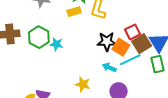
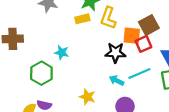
green hexagon: (39, 37) -> (41, 73), moved
brown square: (142, 44) -> (149, 25), moved
orange square: (121, 47) -> (132, 36), moved, turned -30

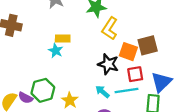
yellow rectangle: (82, 19) -> (63, 39), moved
red square: (144, 44) -> (135, 74), moved
green hexagon: (41, 73) -> (43, 90), moved

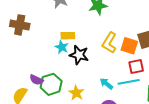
yellow L-shape: (110, 28) -> (109, 43), moved
black star: (108, 64) -> (79, 55), moved
purple semicircle: (26, 98) -> (36, 80), moved

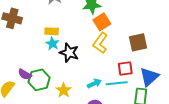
yellow rectangle: (68, 36) -> (52, 31), moved
orange square: (129, 46) -> (102, 22), moved, turned 36
cyan arrow: (106, 84) -> (94, 83), turned 112

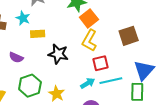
cyan star: (52, 44) -> (23, 18), moved
red square: (125, 69) -> (100, 63), moved
purple semicircle: (25, 74) -> (16, 57), moved

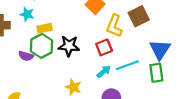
yellow L-shape: (89, 40) -> (114, 26), moved
red square: (100, 63) -> (104, 47), moved
green hexagon: (30, 86) -> (42, 46), moved

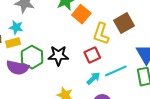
yellow rectangle: (45, 28) -> (13, 43), moved
purple semicircle: (26, 56) -> (18, 68), size x1.5

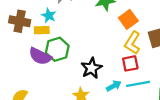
orange square: (81, 14) -> (128, 19), moved
red square: (92, 55) -> (130, 63), moved
black star: (58, 56) -> (91, 68), moved, turned 30

